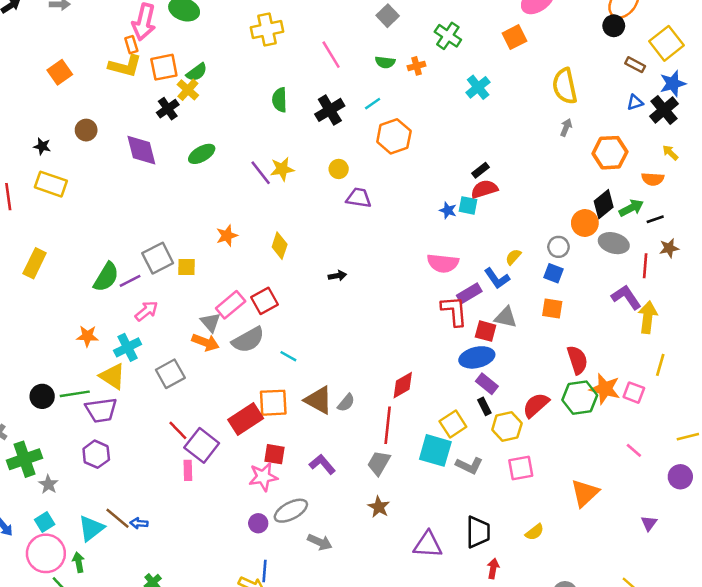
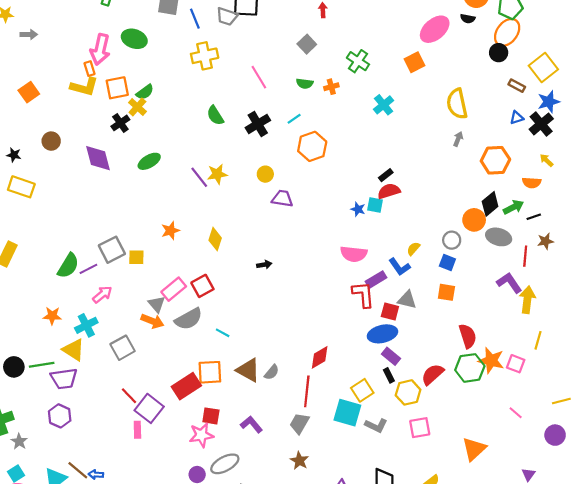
green semicircle: (280, 100) -> (215, 115), turned -30

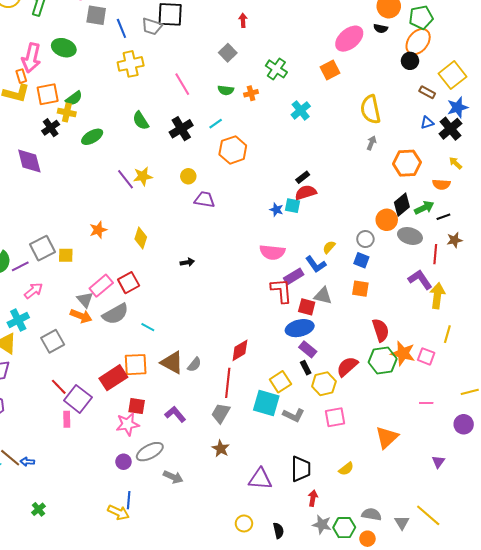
yellow cross: (137, 107) -> (67, 112), turned -30
green ellipse: (149, 161) -> (92, 137), moved
pink line: (516, 413) -> (426, 403), turned -40

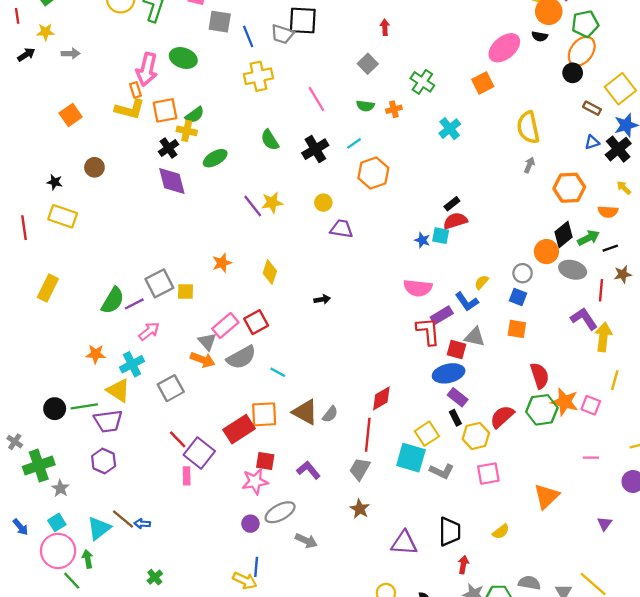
purple diamond: (29, 161) -> (172, 181), moved

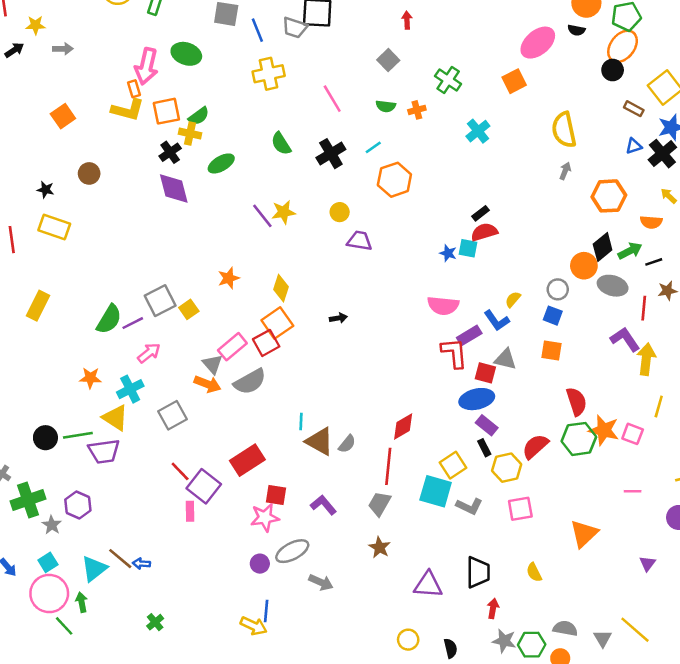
yellow square: (186, 291) -> (189, 309), turned -36
cyan line: (278, 372) -> (301, 421), moved, turned 63
orange square: (264, 414) -> (277, 323), moved, turned -32
purple hexagon: (104, 461) -> (78, 505), moved
yellow semicircle: (501, 532) -> (534, 572), turned 102

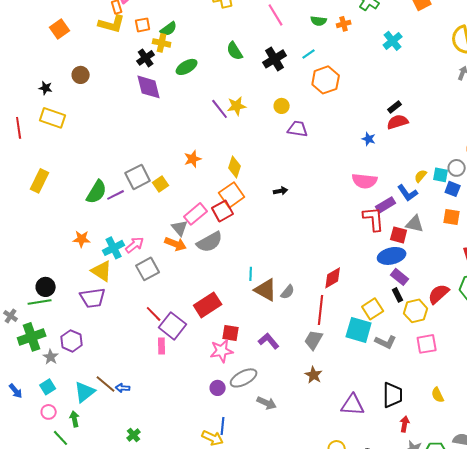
orange square: (166, 111) -> (143, 25), size x0.7
cyan square: (468, 248) -> (441, 175), moved
pink arrow: (149, 353) -> (135, 245), moved
green line: (78, 435) -> (40, 302), moved
pink circle: (49, 593) -> (49, 412), size x0.5

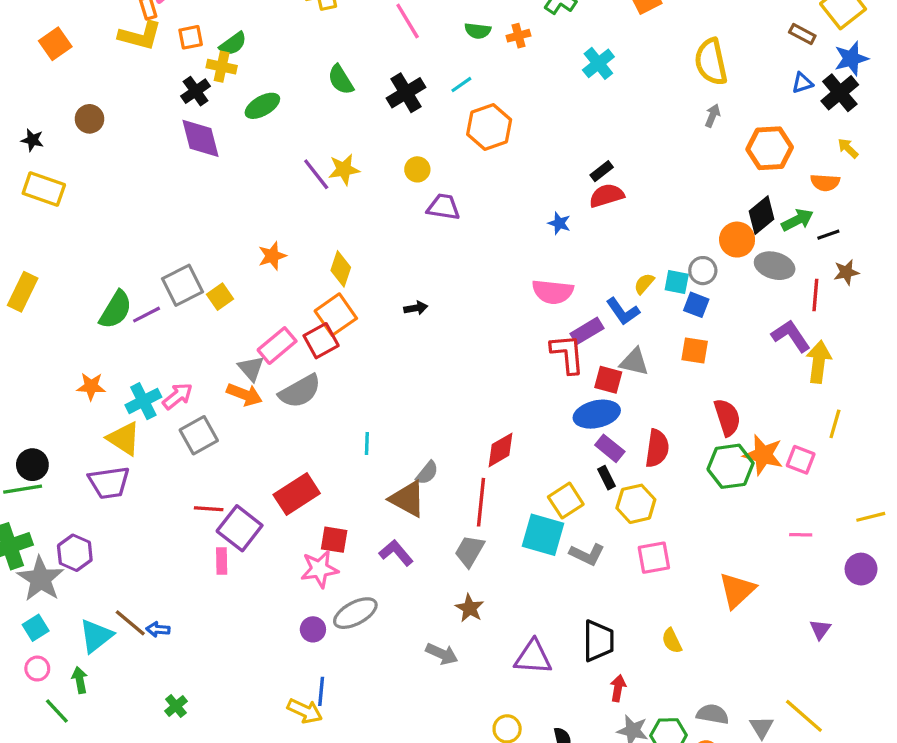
brown triangle: (266, 290) -> (408, 499), moved
red semicircle: (439, 294) -> (657, 448), moved, turned 140
red line: (154, 314) -> (209, 509), turned -42
gray star: (51, 357) -> (41, 579), size x1.8
gray arrow: (267, 403) -> (442, 654), moved

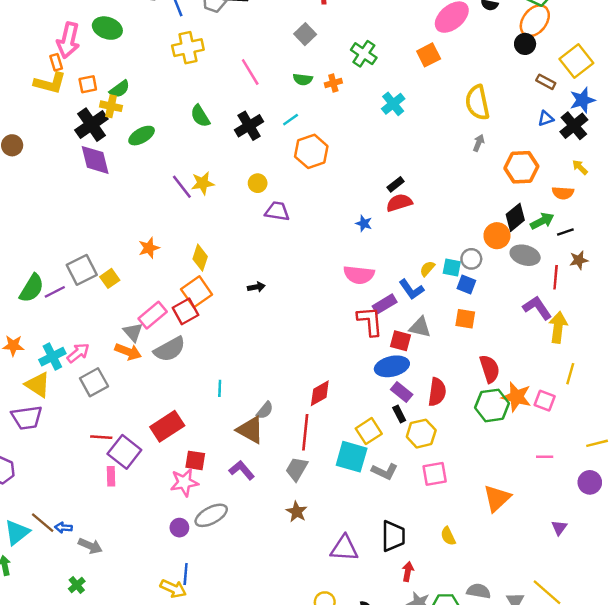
black cross: (196, 91) -> (91, 125), size x1.5
gray arrow: (442, 654) -> (90, 546), moved

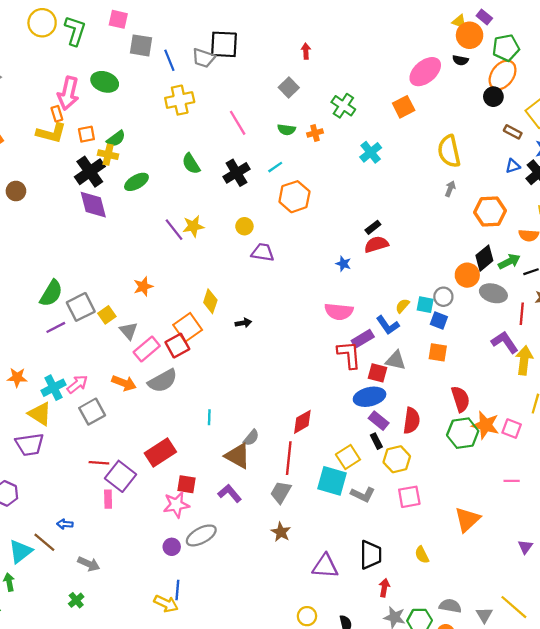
yellow diamond: (200, 258) -> (210, 301), moved
green semicircle: (32, 288) -> (51, 293), moved
gray triangle: (133, 332) -> (129, 331), moved
blue arrow: (63, 528) -> (65, 524), moved

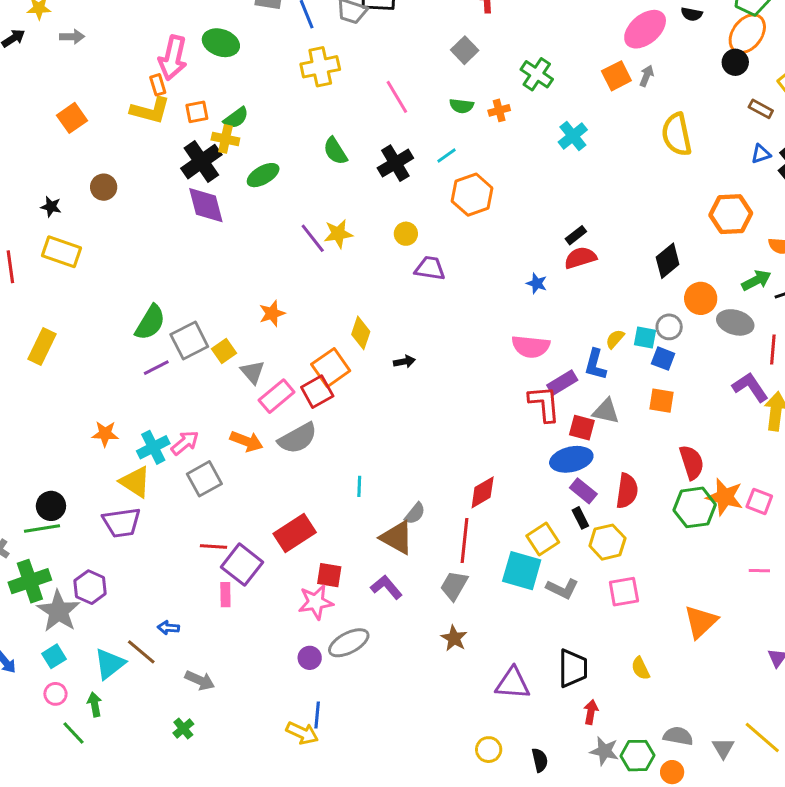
gray arrow: (450, 189) -> (647, 76), moved
black diamond: (484, 258) -> (668, 261), moved
blue L-shape: (388, 325) -> (595, 365), turned 50

